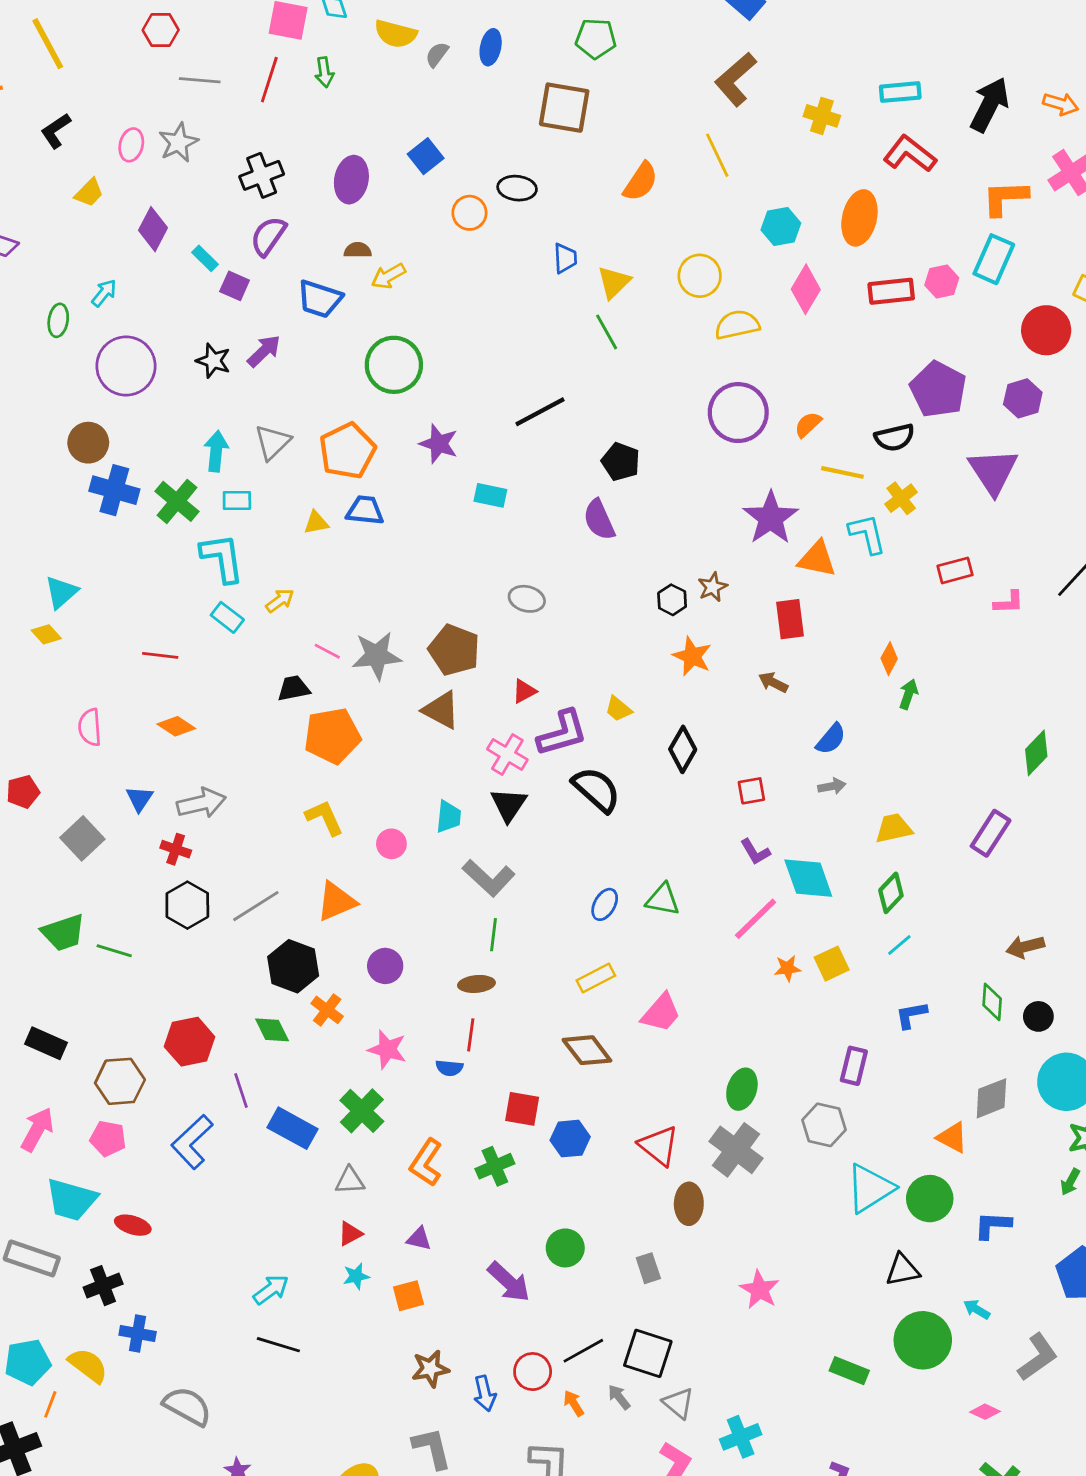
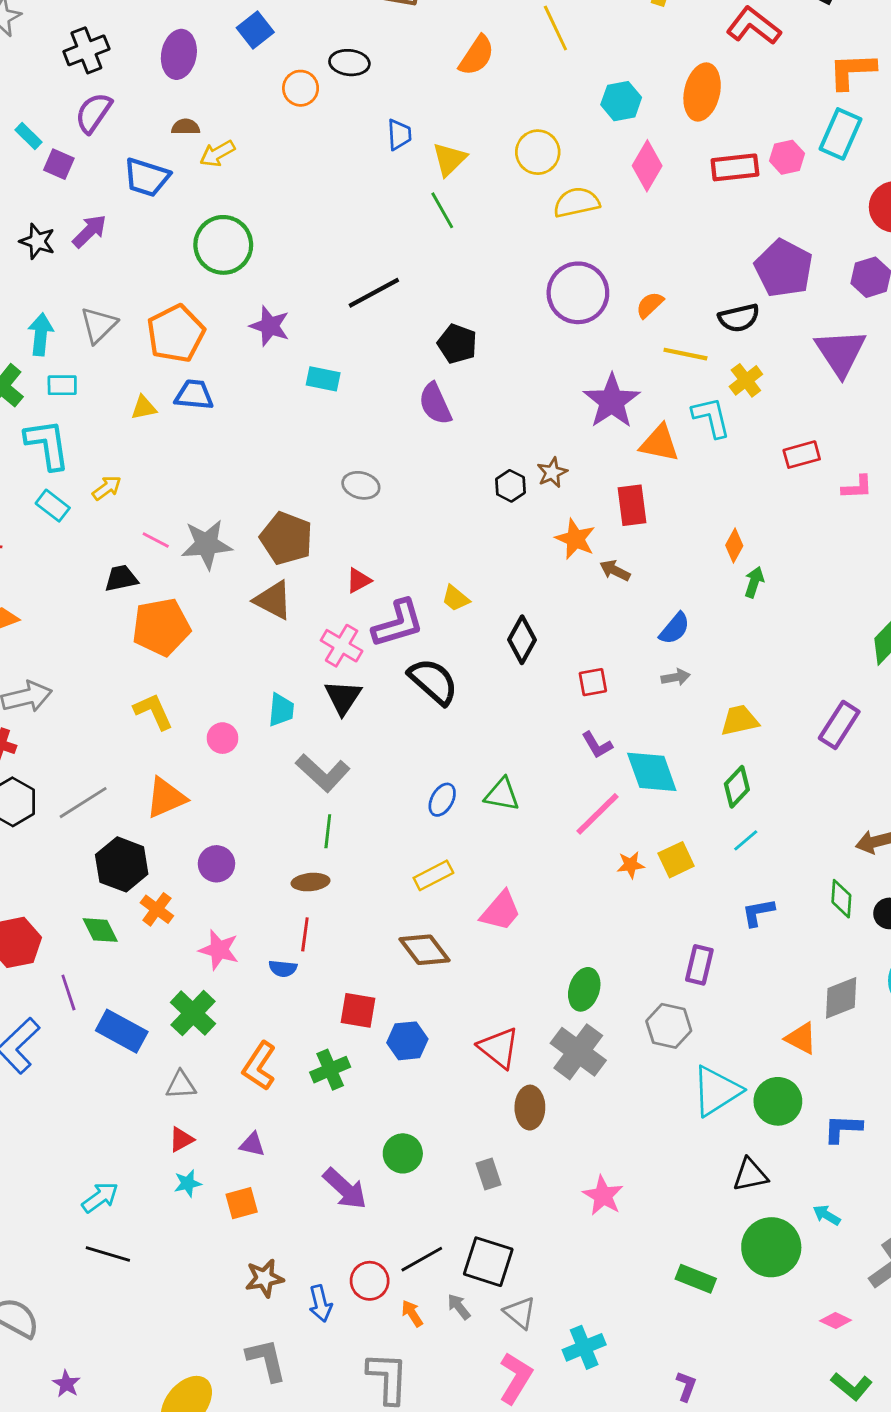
orange star: (692, 656) -> (575, 539), moved

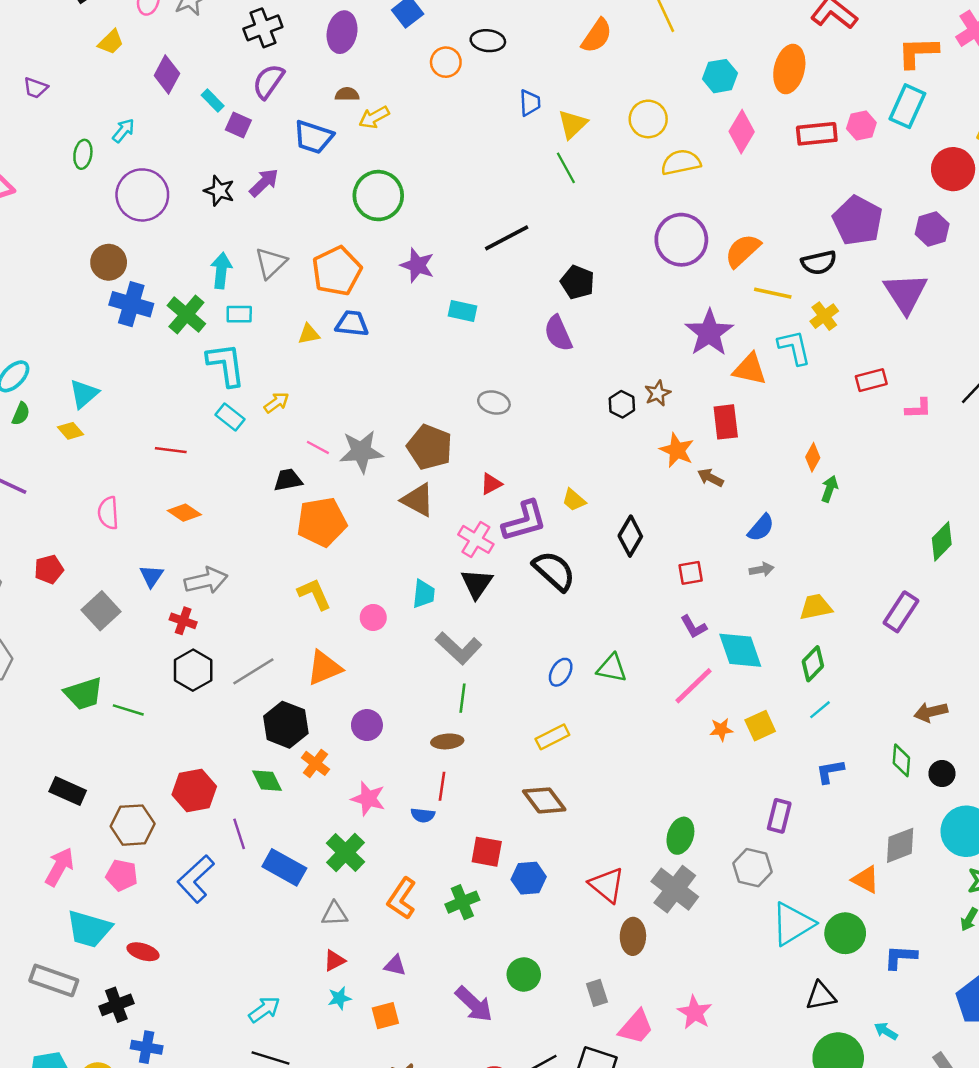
orange semicircle: (650, 305) -> (743, 251), size x1.5
pink trapezoid: (501, 911) -> (636, 1027), moved

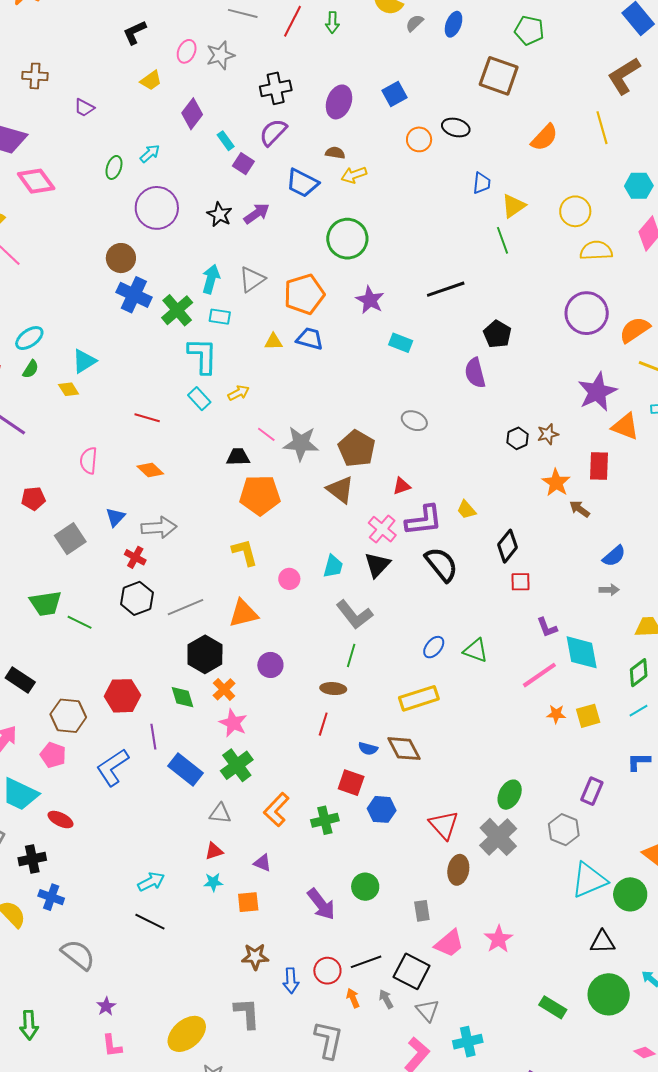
red square: (691, 573) -> (520, 582), moved
yellow rectangle: (552, 737) -> (419, 698), size x1.4
pink star: (368, 799) -> (233, 723), moved
blue semicircle: (423, 815) -> (368, 749), moved

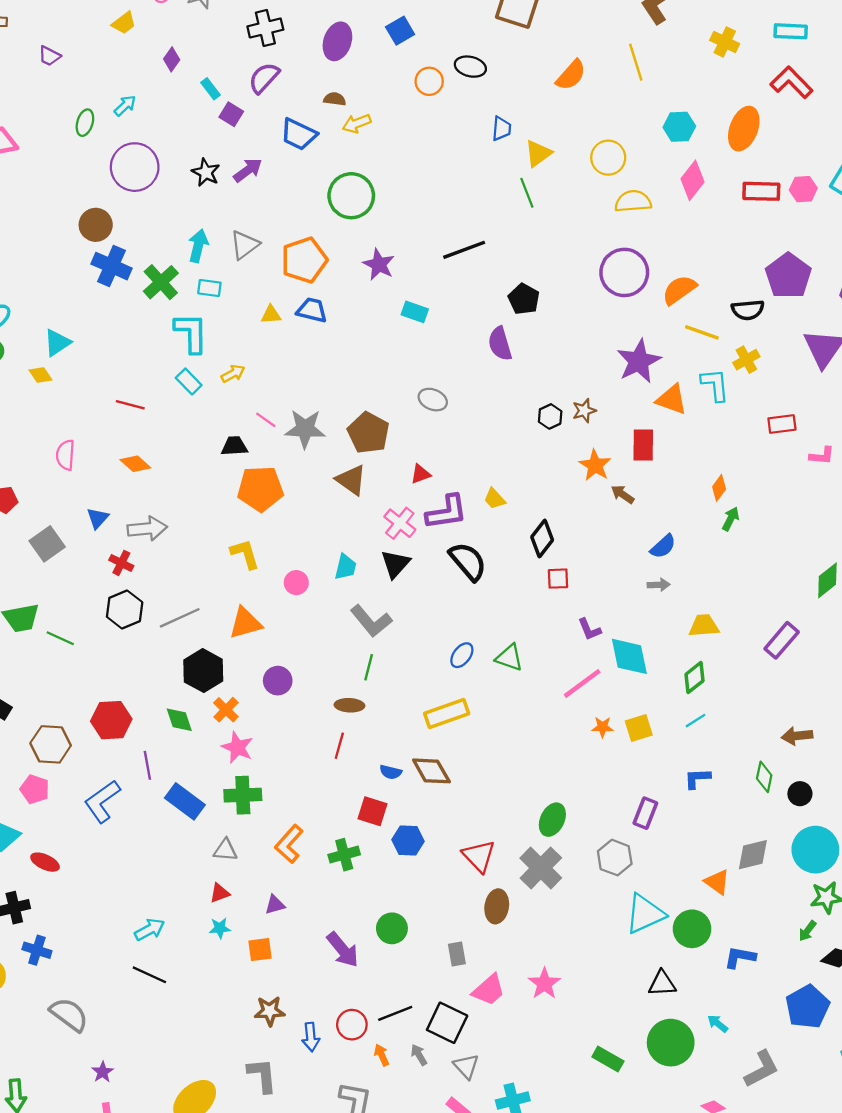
purple diamond: (192, 114) -> (172, 59), size x0.7
green cross: (237, 765) -> (243, 795), turned 36
purple triangle: (262, 863) -> (275, 905), turned -36

